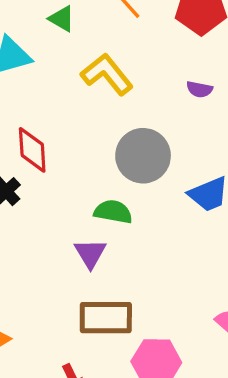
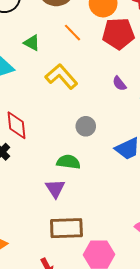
purple semicircle: (199, 89) -> (119, 84), turned 42
gray circle: (143, 156) -> (86, 126), size x0.6

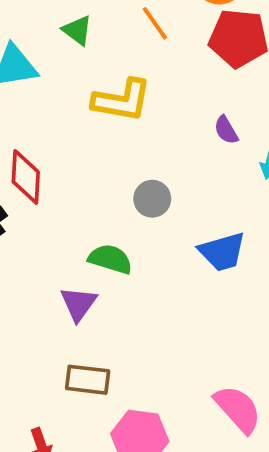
yellow L-shape: (61, 76) -> (122, 100), turned 132
brown rectangle: (66, 228) -> (88, 380), size x0.7

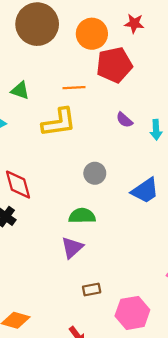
orange line: (155, 23) -> (74, 88), moved, turned -40
purple triangle: (78, 304) -> (72, 248), turned 30
brown rectangle: (88, 380) -> (92, 289), size x0.7

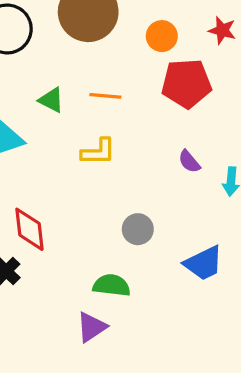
orange circle: (92, 34) -> (162, 36), size x0.7
orange line: (74, 88) -> (105, 96), moved
yellow L-shape: (59, 122) -> (98, 152), size x0.7

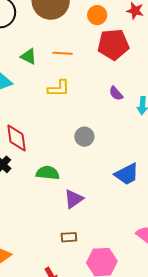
blue trapezoid: (204, 263) -> (127, 174), moved
green semicircle: (112, 285) -> (48, 173), moved
purple triangle: (92, 327) -> (74, 199), moved

